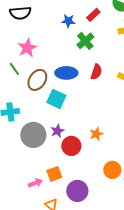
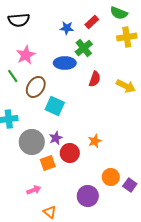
blue ellipse: (66, 73) -> (65, 63), moved
orange square: (54, 174) -> (48, 163), moved
purple circle: (77, 191) -> (88, 196), moved

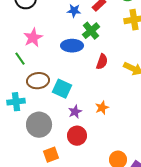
brown ellipse: (36, 87) -> (38, 81), moved, turned 50
purple star: (56, 138) -> (75, 112), moved
orange star: (95, 141) -> (102, 108), moved
orange square: (48, 163) -> (51, 155), moved

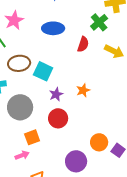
green cross: (91, 31) -> (99, 22), moved

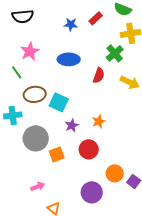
red circle: (58, 118) -> (89, 149), moved
orange square: (32, 137) -> (57, 154), moved

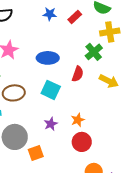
blue star: (71, 24) -> (50, 14), moved
cyan square: (59, 102) -> (51, 90), moved
red circle: (89, 149) -> (82, 142), moved

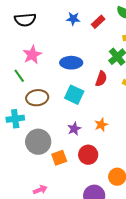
red circle: (82, 142) -> (88, 155), moved

